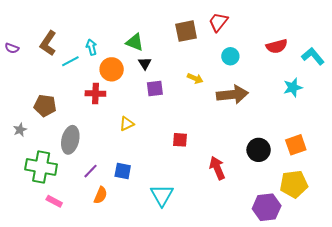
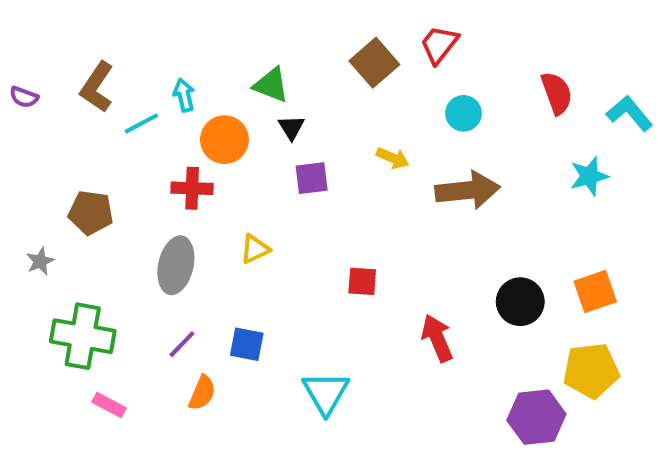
brown square: (186, 31) -> (374, 63), turned -30
red semicircle: (277, 46) -> (557, 93), turned -95
gray ellipse: (70, 140) -> (176, 265), moved

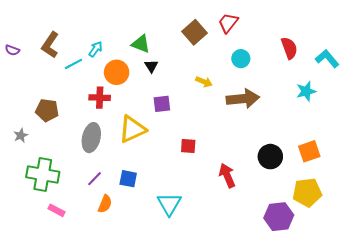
cyan arrow: (184, 95) -> (96, 49), turned 49
purple square: (312, 178) -> (162, 104), moved
yellow triangle: (255, 249) -> (132, 129), size x1.8

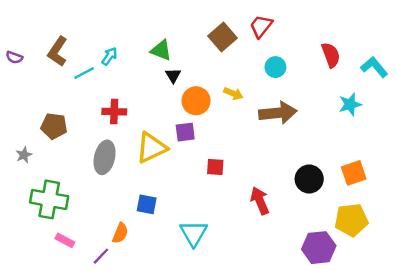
orange circle: (117, 72) -> (196, 101), moved
purple square: (162, 104) -> (185, 132), moved
purple line: (94, 179) -> (101, 256), moved

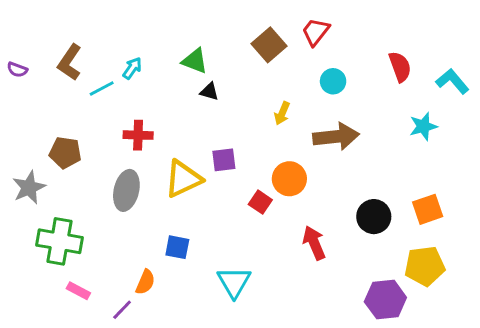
black triangle: (173, 75) -> (209, 91), turned -42
yellow arrow: (233, 94) -> (282, 113), turned 90
orange circle: (196, 101) -> (289, 179), moved
gray star: (24, 155) -> (29, 187), size x1.6
red square: (215, 167) -> (260, 202), turned 30

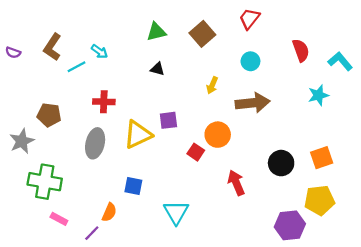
red trapezoid: (316, 32) -> (249, 19), moved
green triangle: (195, 61) -> (156, 32), moved, turned -35
cyan arrow: (132, 68) -> (99, 51), turned 91

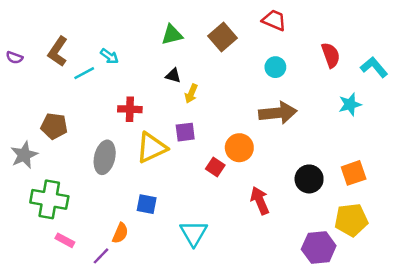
red trapezoid: (249, 19) -> (274, 20), turned 75
yellow arrow: (212, 85) -> (191, 94), moved
red cross: (104, 102) -> (130, 109), moved

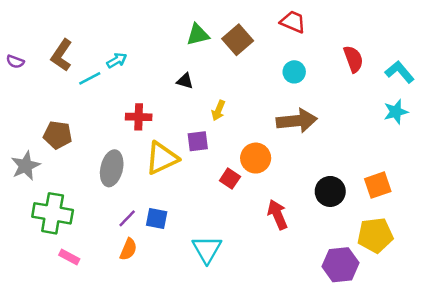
green triangle: (172, 35) -> (198, 35), moved
cyan arrow: (109, 56) -> (117, 60), turned -66
yellow arrow: (191, 94) -> (218, 110), moved
cyan star: (350, 104) -> (396, 112), moved
purple line: (101, 256) -> (127, 218), moved

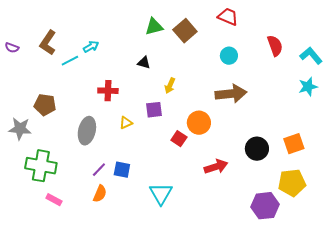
yellow triangle: (162, 158) -> (126, 123), size x0.5
gray star: (26, 166) -> (20, 129), turned 30
red arrow: (277, 215) -> (216, 167), turned 95

